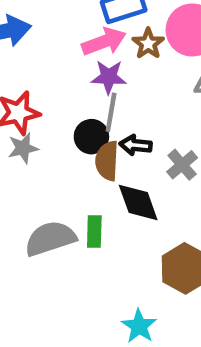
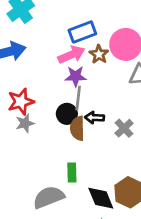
black diamond: (138, 203) -> (101, 198), moved
gray semicircle: (50, 238) -> (49, 197), moved

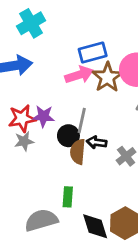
brown star: (99, 54) -> (107, 77), size x1.5
purple star: (76, 76) -> (43, 116), moved

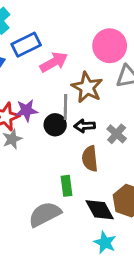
blue rectangle: (93, 53) -> (26, 45), moved
brown star: (107, 77) -> (87, 87), moved
brown semicircle: (78, 152) -> (90, 159), moved

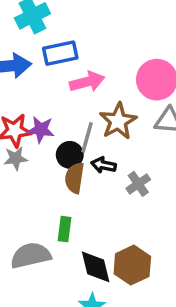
brown semicircle: (90, 159) -> (75, 178), moved

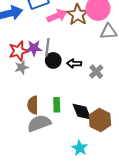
brown star: (118, 121) -> (78, 15), moved
gray line: (87, 137) -> (47, 47), moved
brown semicircle: (75, 178) -> (33, 105), moved
black diamond: (96, 267) -> (82, 112), moved

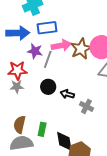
gray line: (47, 47) -> (48, 59), moved
purple star: (34, 48) -> (35, 51), moved
gray cross: (96, 72) -> (86, 106), turned -32

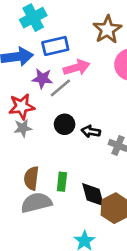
brown star: (81, 49) -> (107, 30), moved
gray line: (48, 59) -> (60, 88), turned 36

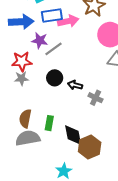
pink arrow: (77, 68) -> (68, 21), moved

